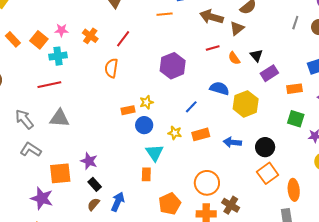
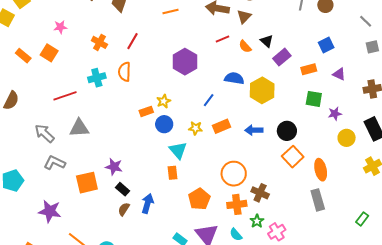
pink star: (61, 30) -> (60, 27), moved
cyan cross: (58, 56) -> (97, 78), moved
purple star: (42, 198) -> (50, 211), moved

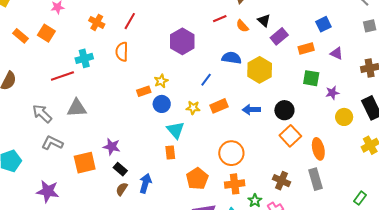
cyan cross: (97, 78) -> (84, 58), moved
brown cross: (260, 193) -> (281, 181), moved

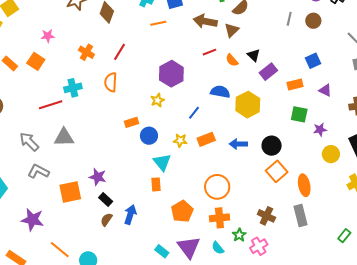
yellow star: (161, 81) -> (158, 100), moved

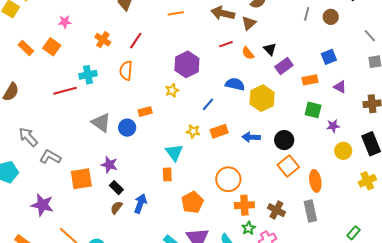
blue circle: (149, 136) -> (127, 128), moved
gray triangle: (64, 137) -> (101, 123), moved, turned 35
gray arrow: (29, 142) -> (28, 137), moved
orange cross: (219, 218) -> (244, 205), moved

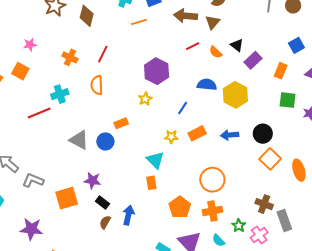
orange rectangle: (310, 80) -> (281, 71), turned -49
orange cross: (244, 205) -> (213, 211), moved
gray rectangle: (310, 211) -> (284, 220), moved

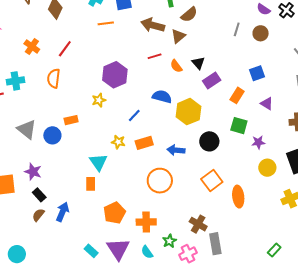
black circle: (263, 134) -> (209, 141), moved
orange circle: (212, 180) -> (160, 181), moved

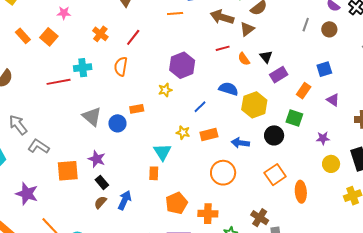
green square: (239, 126) -> (294, 118), moved

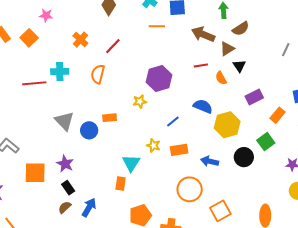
black triangle: (266, 57) -> (239, 66), moved
green square: (294, 118) -> (266, 142), turned 30
orange square: (275, 175) -> (220, 211), moved

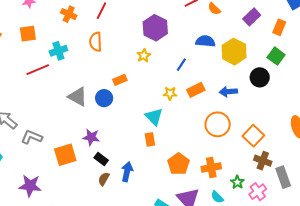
orange square: (29, 38) -> (28, 34), moved, turned -36

